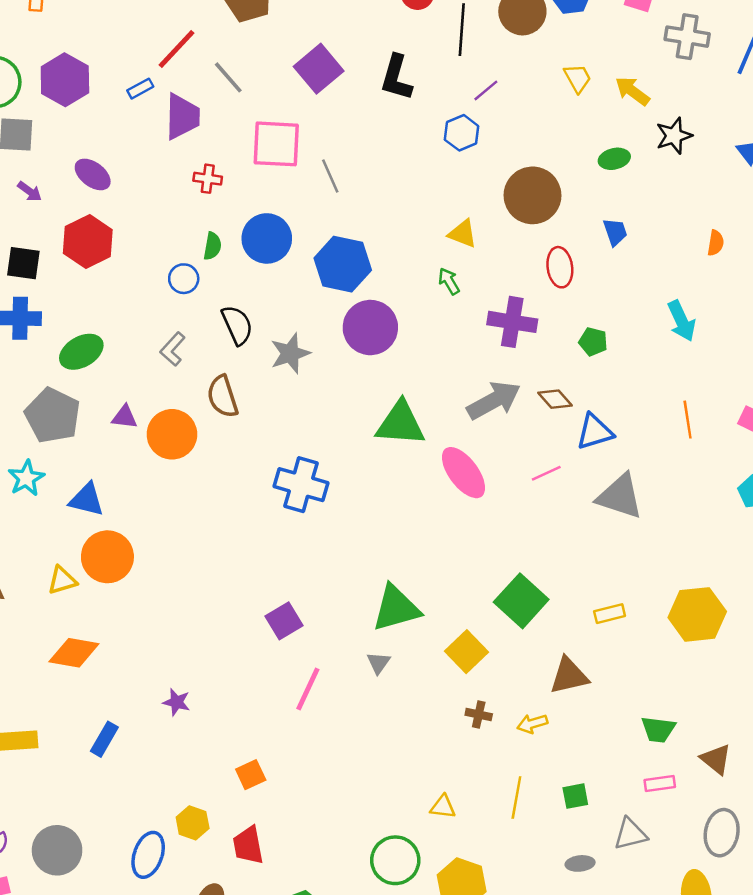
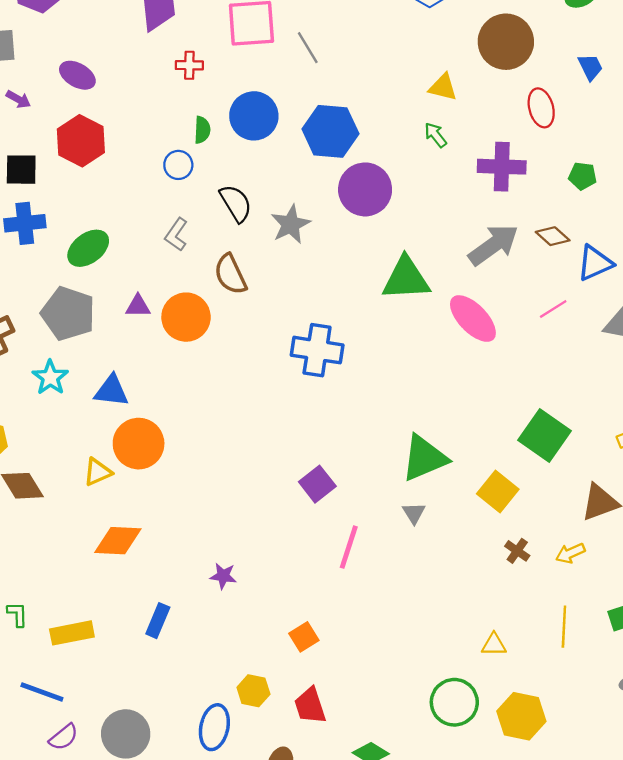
brown cross: (479, 714) -> (517, 551), turned 30

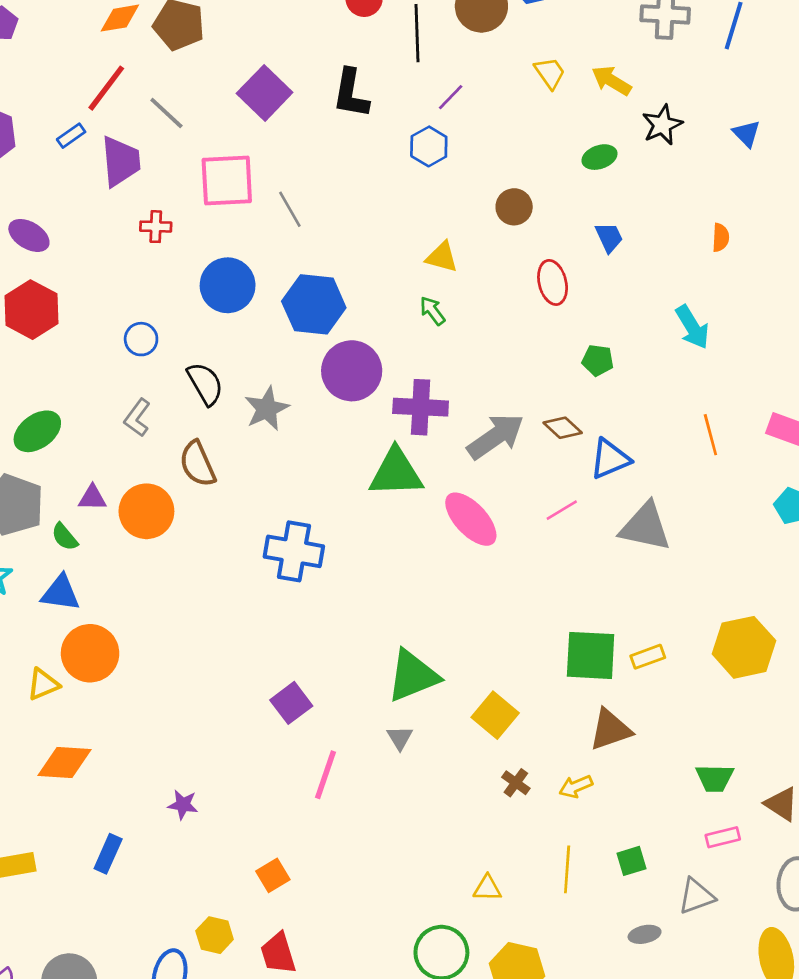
brown circle: (506, 42) -> (514, 207), size x0.6
green semicircle: (202, 130) -> (65, 537), moved, turned 136
purple cross: (502, 167) -> (421, 407), moved
green square: (545, 436) -> (591, 655), moved, turned -33

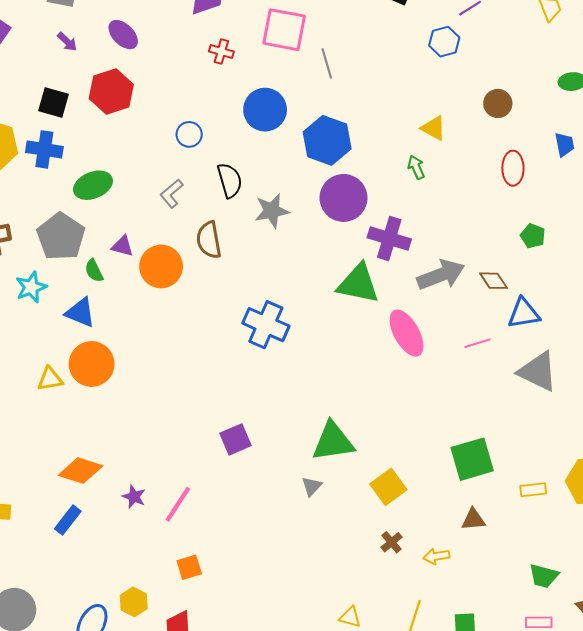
green square: (591, 655) -> (472, 459), turned -33
yellow rectangle: (648, 657) -> (533, 490), moved
brown triangle: (610, 730) -> (473, 519), size x0.7
orange diamond: (64, 763) -> (81, 471), moved
pink line: (325, 775) -> (178, 504), moved

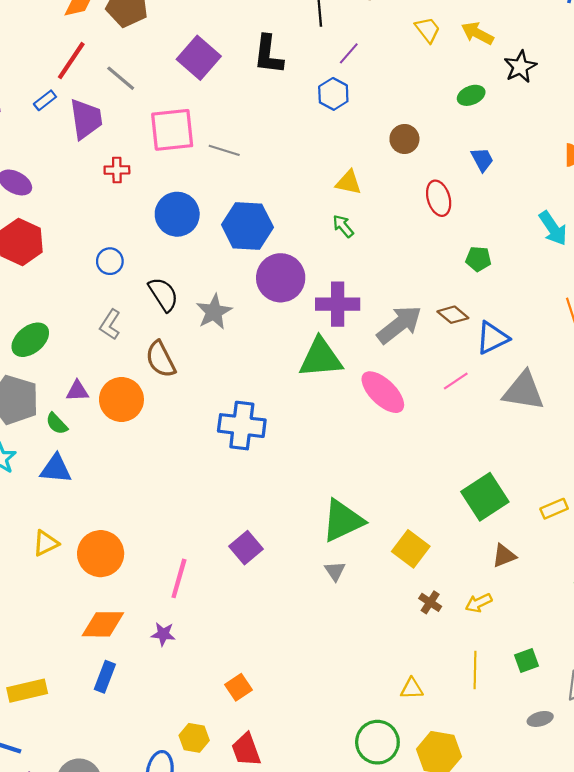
gray line: (327, 63) -> (224, 150), turned -40
orange circle: (92, 364) -> (101, 554), moved
pink line: (178, 504) -> (179, 578), moved

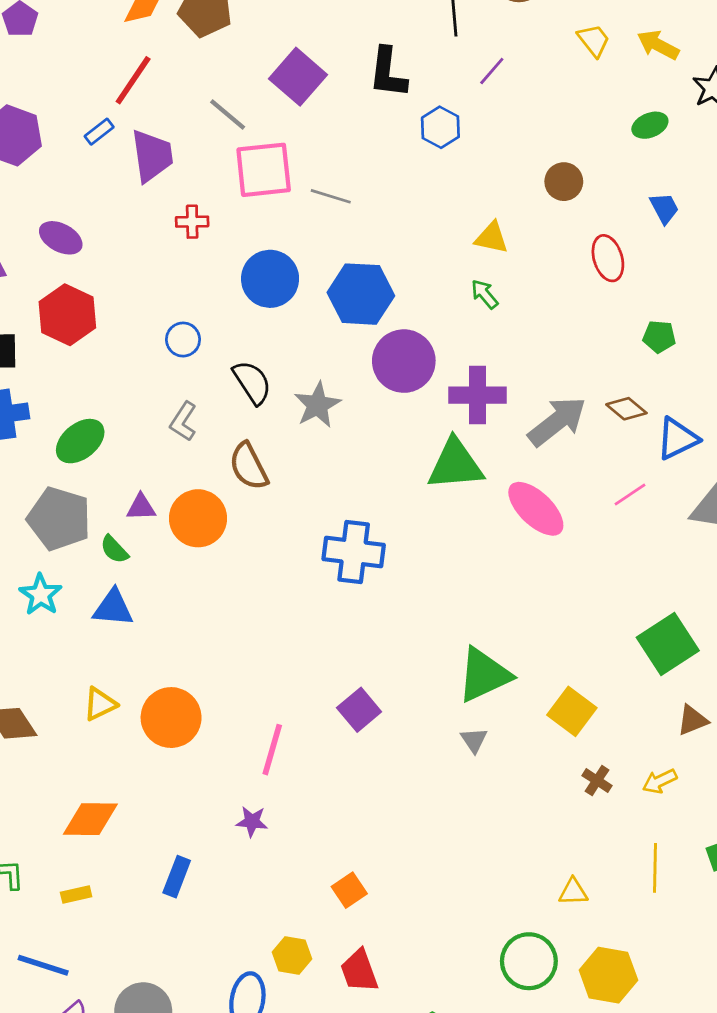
gray line: (121, 78) -> (228, 114), moved
blue hexagon: (333, 94) -> (440, 127), moved
orange diamond: (103, 624) -> (90, 819), moved
yellow rectangle: (27, 691) -> (76, 895), size x0.6

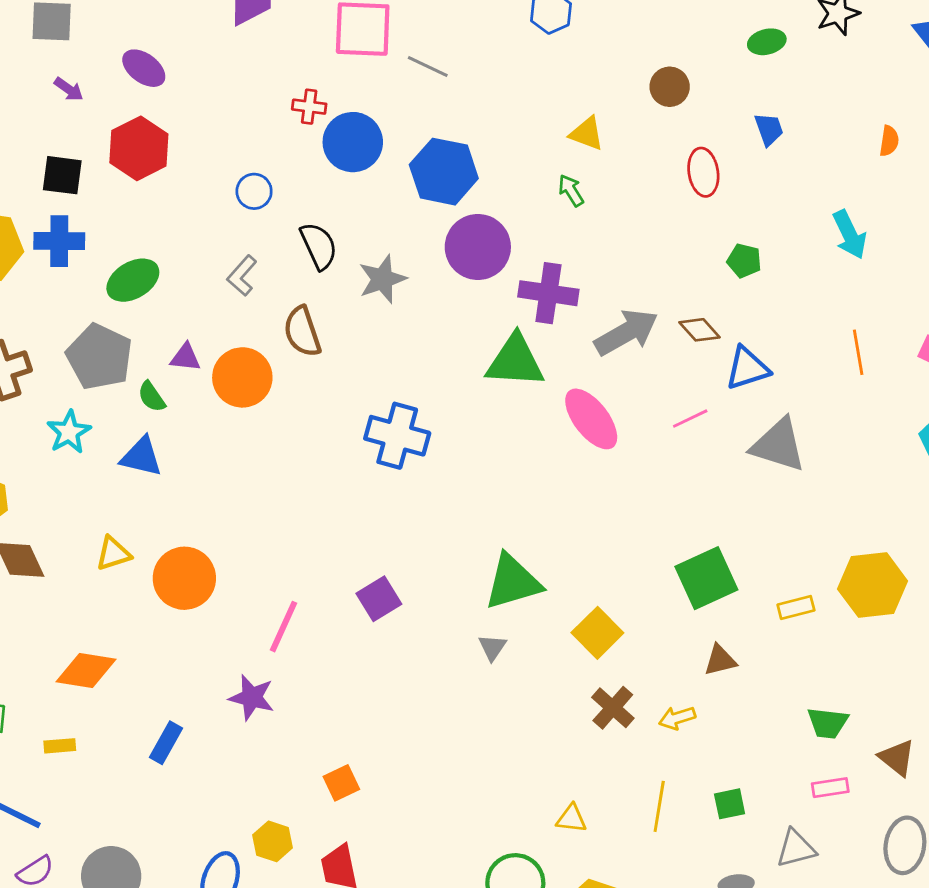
red cross: (192, 222) -> (309, 107), moved
brown cross: (597, 781) -> (613, 708), size x1.4
purple star: (252, 822) -> (252, 697), size x1.4

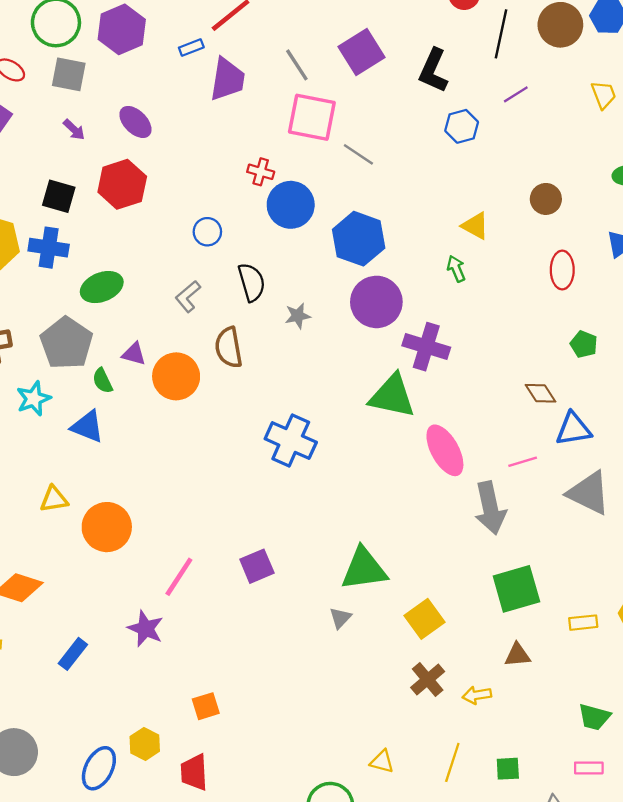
gray star: (382, 279) -> (298, 316), size x0.7
gray arrow: (626, 332) -> (490, 508), moved, turned 99

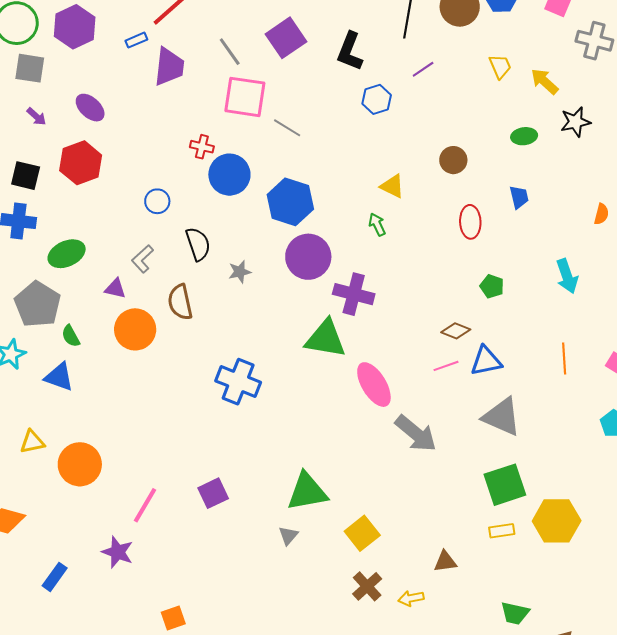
purple triangle: (134, 354) -> (115, 288), moved
brown diamond: (540, 393) -> (456, 331), turned -32
pink line: (523, 462) -> (446, 366), moved
gray arrow: (490, 508) -> (416, 433), turned -36
green square: (516, 589) -> (505, 485), moved

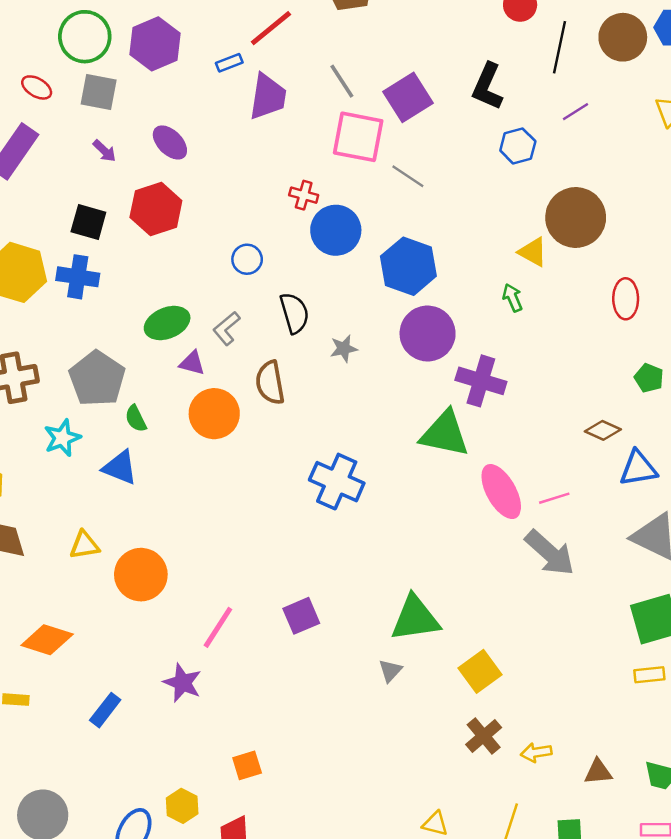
purple square: (286, 38) -> (408, 97), moved
brown circle: (453, 160) -> (576, 217), moved, size x1.8
green ellipse: (67, 254) -> (167, 323), moved
pink line: (446, 366) -> (554, 498), moved
brown triangle: (445, 561) -> (598, 772), moved

